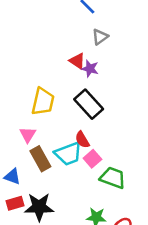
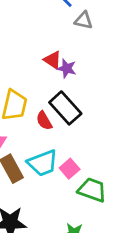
gray triangle: (100, 37) -> (84, 20), moved, turned 48
red semicircle: (82, 140) -> (44, 121), moved

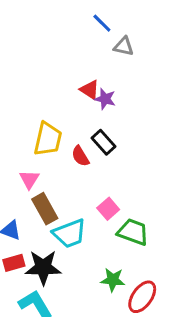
black rectangle: (65, 108) -> (104, 142), size x0.7
cyan trapezoid: (43, 163) -> (70, 233), moved

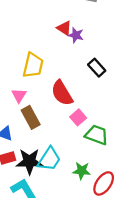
black rectangle: (104, 142) -> (97, 68), moved
red semicircle: (80, 156) -> (62, 93), moved, size x1.6
cyan trapezoid: (70, 233) -> (49, 159), moved, turned -36

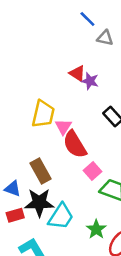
pink triangle: (19, 95) -> (63, 127), moved
black star: (29, 161) -> (39, 203), moved
green star: (82, 171) -> (96, 229), turned 30

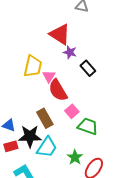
red triangle: (77, 73) -> (60, 34), size x1.6
purple star: (90, 81) -> (70, 52), moved
brown rectangle: (41, 171) -> (45, 118), moved

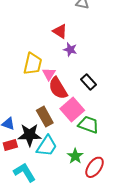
red triangle: (60, 34) -> (60, 31), size x0.7
black rectangle: (88, 68) -> (88, 82), moved
pink square: (72, 111) -> (72, 109), size x1.6

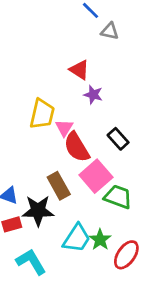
cyan trapezoid: (47, 146) -> (77, 238), moved

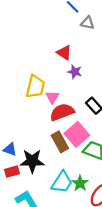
red semicircle: (77, 147) -> (62, 112), turned 100
brown rectangle: (59, 186) -> (60, 142), moved

